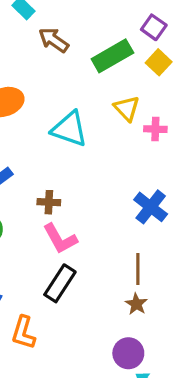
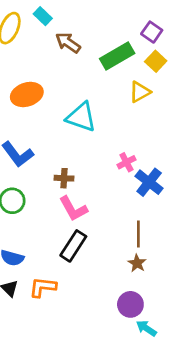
yellow triangle: (127, 108) -> (140, 92), moved, turned 45
pink cross: (155, 129) -> (126, 162), moved, turned -30
orange L-shape: (23, 333) -> (43, 287), turned 80

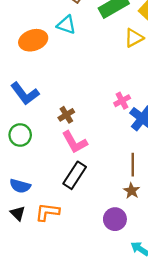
cyan triangle: (81, 117) -> (66, 25), moved, size x0.7
brown cross: (64, 178) -> (66, 115), turned -35
purple circle: (130, 304) -> (115, 219), moved

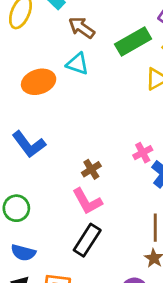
brown cross: (66, 115) -> (91, 169), moved
green circle: (20, 135) -> (16, 208), moved

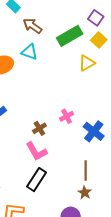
pink cross: (143, 153) -> (67, 116), moved

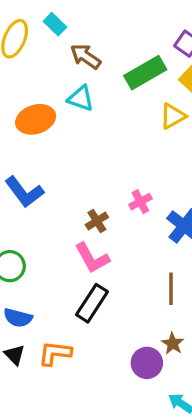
brown star: (85, 193) -> (173, 344), moved

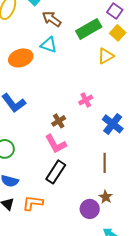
pink cross: (140, 202) -> (86, 100), moved

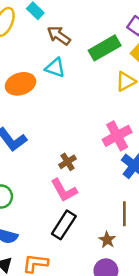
pink cross: (86, 100) -> (117, 136), moved, size x1.6
brown star: (106, 197) -> (107, 240), moved

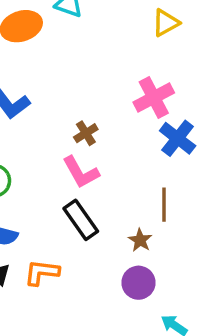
black rectangle: (64, 225) -> (81, 220), turned -68

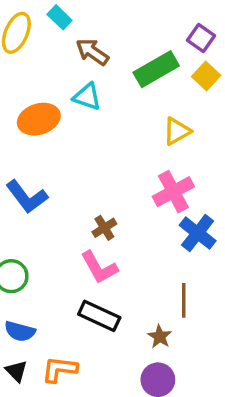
yellow triangle: (166, 23) -> (177, 131), moved
black rectangle: (81, 220) -> (99, 316), turned -30

